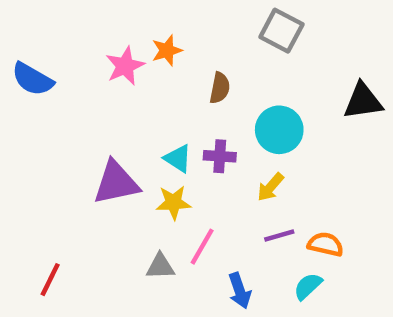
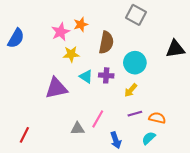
blue semicircle: (32, 79) -> (16, 38), turned -90
brown semicircle: (220, 88) -> (106, 42), size x1.5
yellow star: (173, 202) -> (71, 54), moved

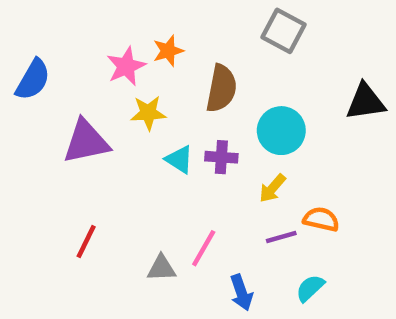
purple triangle: (56, 88) -> (86, 142), moved
orange semicircle: (157, 118) -> (321, 219), moved
red line: (24, 135) -> (86, 241), moved

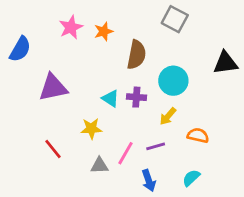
pink star: (126, 66) -> (71, 27), moved
yellow star: (148, 113) -> (91, 129), moved
purple line: (281, 237) -> (156, 146), moved
red line: (86, 241) -> (53, 149), turned -65

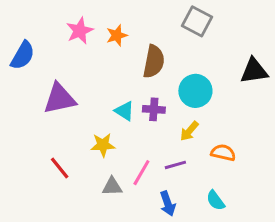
cyan semicircle: (191, 178) -> (216, 200), turned -84

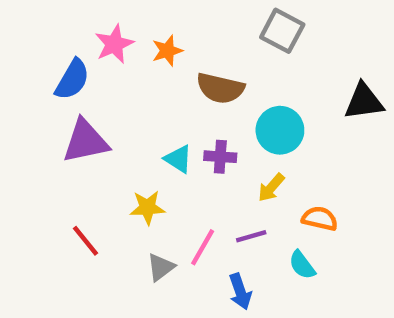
blue semicircle: (23, 55) -> (72, 79), moved
brown semicircle: (154, 62) -> (220, 88), turned 92
gray triangle: (112, 187) -> (161, 267), turned -35
cyan semicircle: (216, 200) -> (302, 265), moved

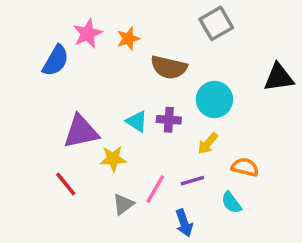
gray square: (282, 31) -> (216, 23), turned 32
purple triangle: (86, 141) -> (81, 132), moved

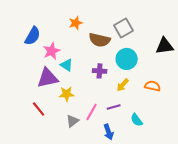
gray square: (216, 23) -> (124, 28), moved
pink star: (88, 34) -> (52, 51), moved
cyan triangle: (137, 121) -> (67, 65), moved
orange semicircle: (245, 167) -> (153, 86), moved

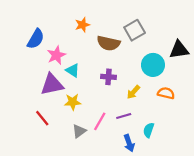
cyan circle: (127, 59) -> (153, 65), moved
cyan semicircle: (137, 120) -> (149, 130), turned 56
blue arrow: (109, 132) -> (129, 143), moved

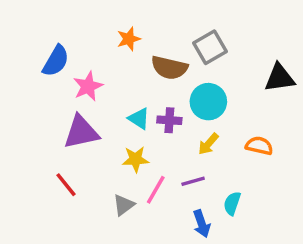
cyan circle: (153, 65) -> (208, 102), moved
cyan triangle: (73, 70) -> (139, 119), moved
yellow star: (73, 102) -> (135, 159), moved

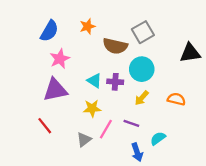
blue semicircle: (56, 61) -> (49, 31), moved
purple line: (193, 181) -> (131, 123), turned 35
cyan semicircle: (232, 203) -> (158, 138), turned 35

